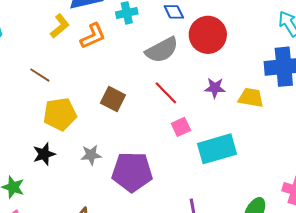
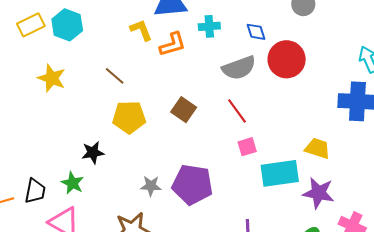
yellow L-shape: (60, 26) -> (141, 30), turned -80
purple star: (215, 88) -> (318, 193), moved, size x1.5
yellow trapezoid: (251, 98) -> (318, 148), moved
black star: (44, 154) -> (93, 153), moved
gray star: (91, 155) -> (151, 186), moved

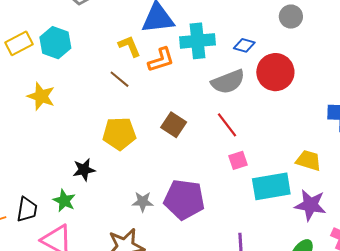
cyan cross: (209, 26) -> (197, 41), size x1.6
blue diamond: (256, 32) -> (244, 45), turned -55
brown line: (115, 76) -> (120, 79), moved

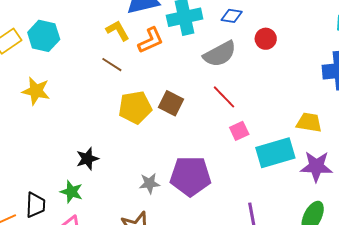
red circle: (275, 72) -> (266, 39), size x0.6
yellow pentagon: (119, 134) -> (135, 107), moved

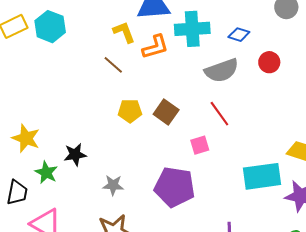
yellow star: (36, 91) -> (26, 138), moved
yellow pentagon: (135, 107) -> (130, 111), size x0.7
pink square: (239, 131) -> (200, 145), moved
gray star: (149, 183) -> (113, 185), moved
green star: (71, 192) -> (46, 173), moved

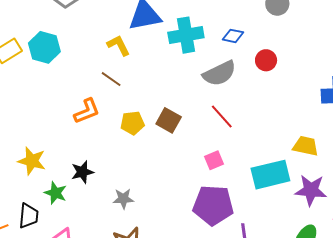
orange L-shape: (155, 47) -> (87, 111), moved
pink square: (200, 145) -> (214, 160), moved
purple pentagon: (175, 187) -> (213, 205), moved

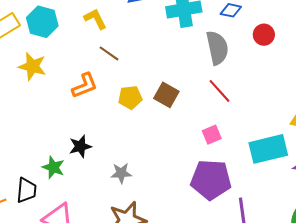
yellow L-shape: (118, 45) -> (95, 19), moved
gray semicircle: (219, 73) -> (217, 48), turned -76
yellow star: (32, 161) -> (32, 66), moved

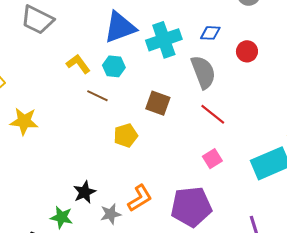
cyan hexagon: (42, 22) -> (114, 66), moved, size x0.7
orange L-shape: (85, 86) -> (140, 198), moved
brown square: (166, 95) -> (158, 103), moved
gray star: (121, 173) -> (111, 214), moved
purple pentagon: (211, 180) -> (191, 207), moved

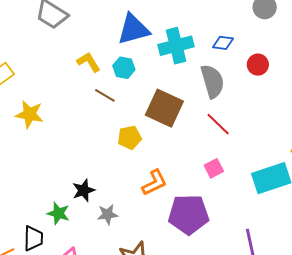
brown square: (158, 103) -> (164, 108), size x1.5
orange L-shape: (140, 198) -> (154, 183), moved

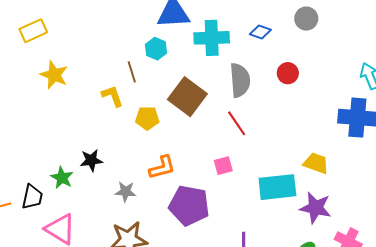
blue diamond: (223, 43) -> (260, 32), moved
yellow L-shape: (89, 62) -> (112, 96), moved
brown line: (105, 95) -> (132, 72), turned 30
gray star: (107, 214) -> (126, 192), moved

